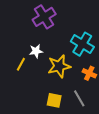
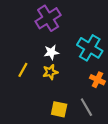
white star: (36, 51) -> (51, 52), moved
yellow star: (59, 66) -> (50, 72), moved, size x0.6

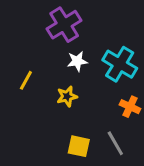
white star: (51, 52) -> (77, 61), moved
yellow line: (23, 70) -> (26, 80), moved

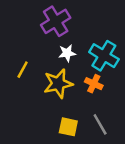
yellow star: (67, 96) -> (58, 84), size x1.6
orange cross: (130, 107) -> (94, 84), moved

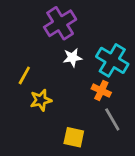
yellow star: (58, 84) -> (41, 100), moved, size x0.7
gray line: (100, 124) -> (112, 119), moved

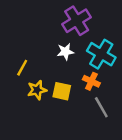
purple cross: (60, 23) -> (77, 21), moved
yellow square: (74, 137) -> (62, 91), moved

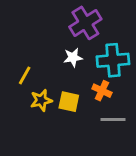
cyan cross: (101, 54) -> (113, 60), turned -36
gray line: (101, 107) -> (113, 120), turned -60

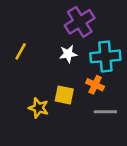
yellow line: (25, 75) -> (21, 51), moved
yellow star: (41, 100) -> (39, 108), moved, turned 30

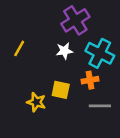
cyan cross: (105, 56) -> (100, 53), turned 32
orange cross: (95, 85) -> (90, 80), turned -35

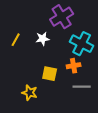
white star: (64, 51) -> (43, 39), moved
yellow star: (36, 102) -> (30, 93), moved

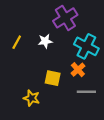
orange cross: (74, 66) -> (78, 70), turned -32

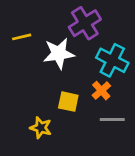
white star: (45, 41) -> (59, 53), size x1.6
yellow line: (17, 42) -> (22, 37), moved, turned 48

